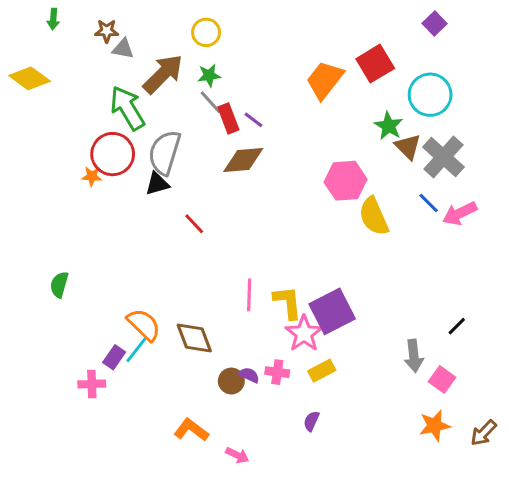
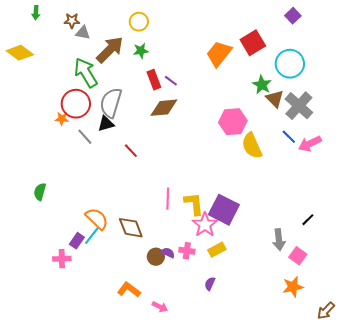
gray line: (211, 102) -> (85, 137), moved
purple square: (332, 311) -> (224, 210), turned -36
brown arrow: (483, 433) -> (326, 311), moved

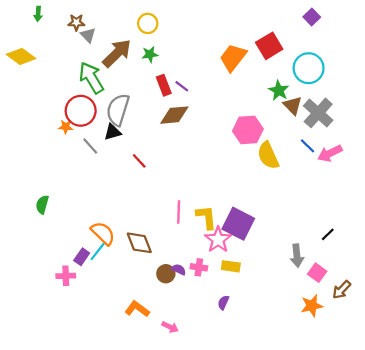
gray triangle: (83, 33) -> (88, 35), turned 35
yellow rectangle: (217, 250) -> (231, 266), turned 36
brown arrow: (326, 311) -> (342, 290), moved

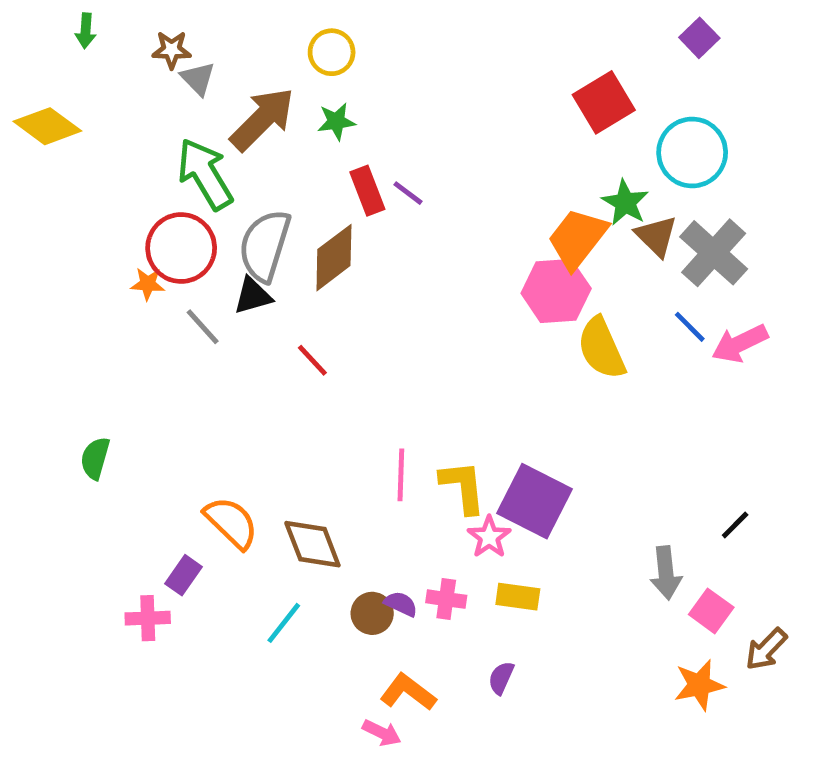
orange trapezoid: (233, 58) -> (578, 238), moved
brown diamond: (174, 115) -> (334, 258), moved, turned -32
pink star: (218, 240) -> (489, 537), size x0.7
cyan line: (98, 251) -> (284, 623), moved
orange L-shape: (137, 309) -> (408, 692), moved

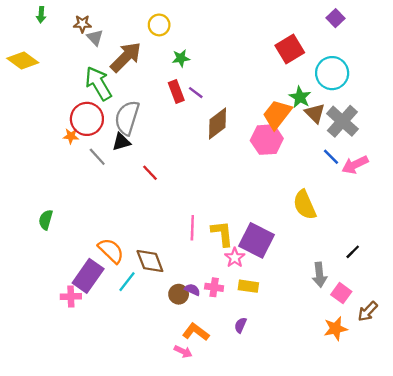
green star: (336, 121) -> (181, 58), moved
brown diamond: (334, 258) -> (218, 123), moved
yellow semicircle: (601, 348) -> (305, 205), moved
purple rectangle: (184, 575) -> (88, 276), size x1.8
cyan line: (284, 623) -> (127, 282), moved

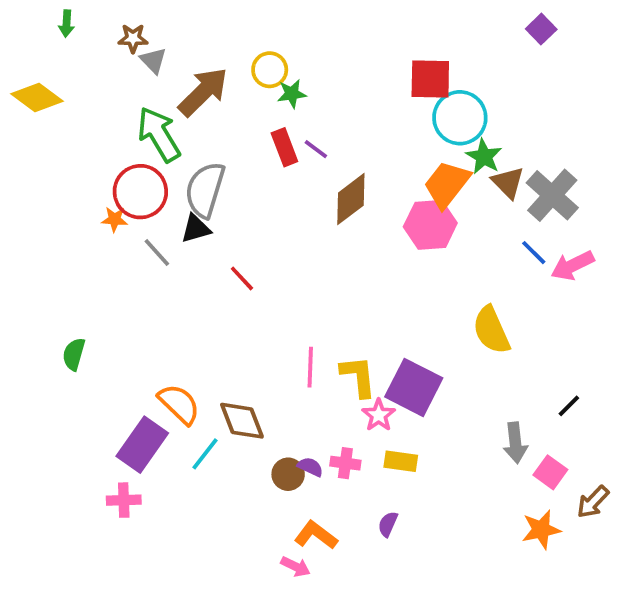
yellow circle: (159, 25) -> (270, 70), moved
red square: (290, 49) -> (430, 79), moved, turned 32
cyan circle: (332, 73) -> (460, 118), moved
pink cross: (71, 296) -> (124, 500), moved

